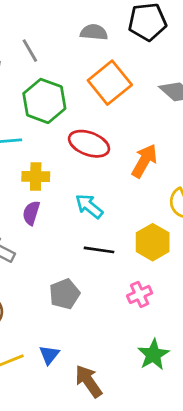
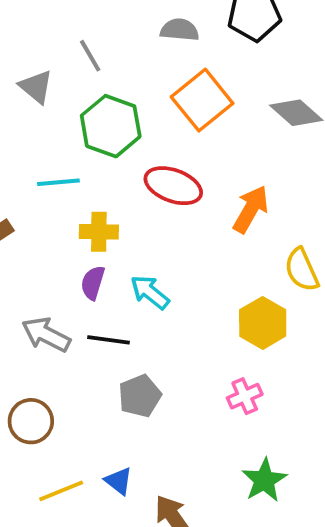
cyan arrow: (89, 206) -> (150, 292), moved
black line: (99, 250) -> (109, 340), moved
blue triangle: (49, 355) -> (119, 481), turned -30

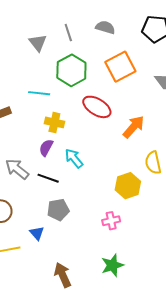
gray semicircle: (180, 30) -> (105, 27), moved
blue triangle: (119, 481) -> (37, 233), moved

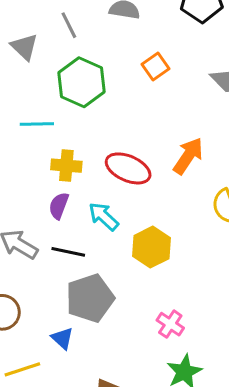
orange square: (120, 67) -> (155, 67), size x0.6
red ellipse: (97, 107) -> (128, 168), moved
yellow hexagon: (128, 186) -> (151, 247), moved
gray pentagon: (58, 210) -> (90, 298), size x1.4
pink cross: (111, 221) -> (170, 324), moved, turned -36

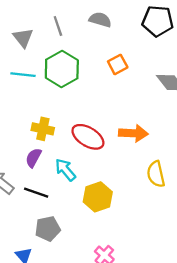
cyan line: (37, 124) -> (23, 75), moved
orange arrow: (188, 156) -> (133, 133), turned 52
gray pentagon: (90, 298) -> (48, 229), size x0.7

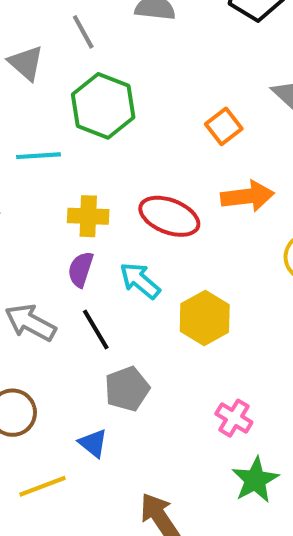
orange square: (118, 64) -> (224, 126), moved
cyan line: (23, 75) -> (39, 156), moved
black line: (36, 193) -> (96, 329), turned 50

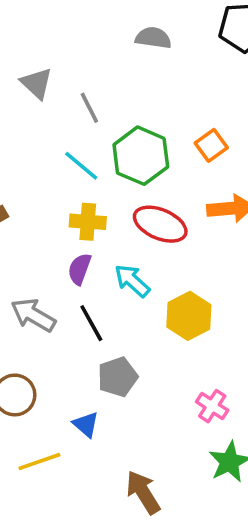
gray line: (83, 32) -> (89, 108), moved
green hexagon: (103, 106) -> (141, 156), moved
cyan line: (39, 156) -> (81, 166), moved, turned 42

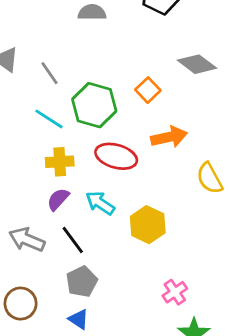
purple semicircle: (80, 269) -> (58, 199), turned 30
gray pentagon: (118, 377) -> (82, 282), moved
pink cross: (212, 406) -> (175, 292), turned 30

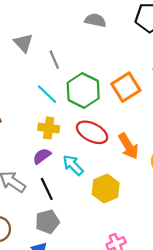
orange square: (148, 90) -> (126, 87), size x1.5
orange arrow: (169, 137) -> (128, 146), moved, turned 60

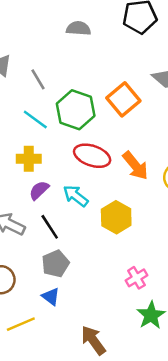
yellow cross: (49, 128) -> (29, 159), moved

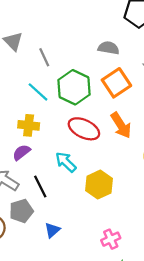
gray semicircle: (78, 28) -> (109, 48), moved
orange arrow: (135, 166) -> (121, 125), moved
purple semicircle: (39, 190) -> (21, 152), moved
gray pentagon: (55, 264) -> (21, 211), moved
blue triangle: (51, 297) -> (52, 230), moved, turned 35

